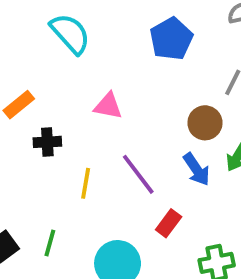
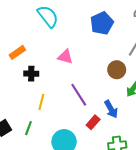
blue arrow: (197, 169) -> (111, 109), moved
yellow line: (86, 183) -> (41, 102), moved

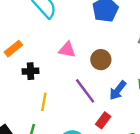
brown circle: (117, 70) -> (101, 60), moved
blue arrow: (111, 109) -> (118, 90), moved, turned 72

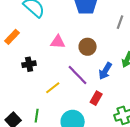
orange rectangle: (13, 49) -> (12, 37), moved
yellow line: (44, 102) -> (53, 88), moved, turned 49

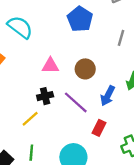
black cross: (29, 64) -> (45, 96), moved
yellow line: (53, 88) -> (30, 119), moved

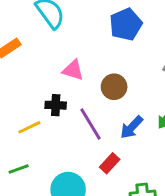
green line: (31, 153) -> (19, 169), turned 49

